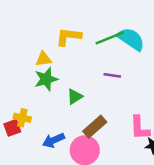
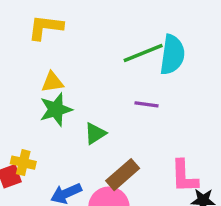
yellow L-shape: (69, 37) -> (46, 27), moved
cyan semicircle: (131, 39) -> (172, 55), turned 64

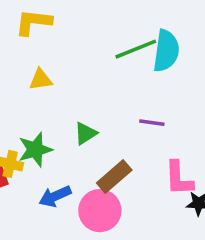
purple line: (147, 104) -> (152, 123), moved
green star: (56, 110) -> (35, 150), moved

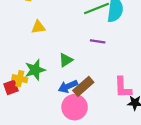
purple line: (152, 123) -> (98, 41), moved
blue arrow: (55, 196) -> (68, 86), moved

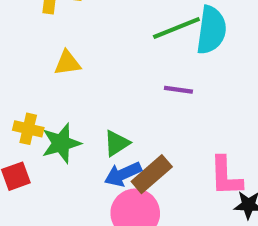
green triangle: (66, 60) -> (117, 143), moved
yellow cross: (20, 79) -> (28, 129), moved

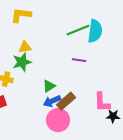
green star: (61, 143) -> (22, 62), moved

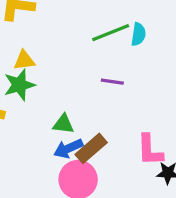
cyan semicircle: (95, 31) -> (138, 34), size x0.6
green triangle: (49, 86) -> (63, 124), turned 40

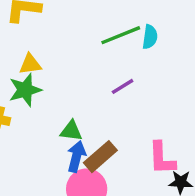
purple line: (112, 82) -> (123, 86), turned -40
blue arrow: (68, 148) -> (76, 157), turned 128

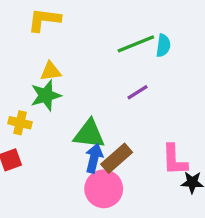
green triangle: (71, 131) -> (89, 134), size x1.5

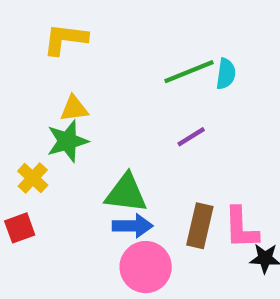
yellow cross: (20, 123) -> (33, 178), turned 30
blue arrow: (94, 158) -> (133, 226), turned 76
brown rectangle: (117, 158) -> (200, 226), moved, turned -36

